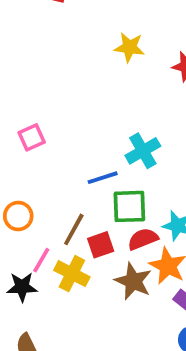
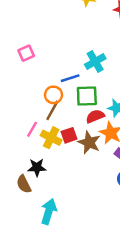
orange circle: (18, 216) -> (54, 95), moved
red square: (101, 245) -> (69, 135), moved
black star: (22, 287) -> (37, 167), moved

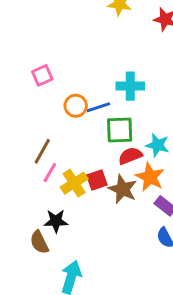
cyan cross: (95, 62) -> (130, 86), turned 30
orange circle: (54, 95) -> (76, 106), moved
brown line: (52, 110) -> (42, 151), moved
yellow cross: (51, 138) -> (74, 183), turned 30

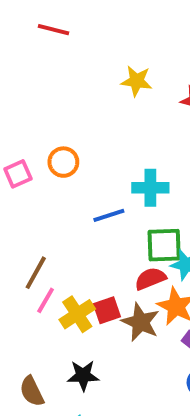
pink square: (42, 75) -> (18, 174), moved
orange circle: (76, 106) -> (63, 162), moved
green square: (120, 130) -> (164, 245), moved
black star: (56, 221) -> (83, 375), moved

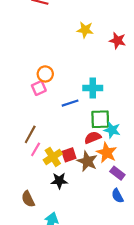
pink square: (18, 174) -> (39, 88), moved
black star: (83, 375) -> (59, 181), moved

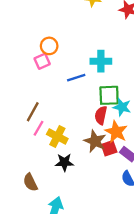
red semicircle: (93, 138) -> (101, 115), turned -56
red square: (69, 155) -> (109, 148), moved
yellow cross: (53, 157) -> (57, 136), turned -30

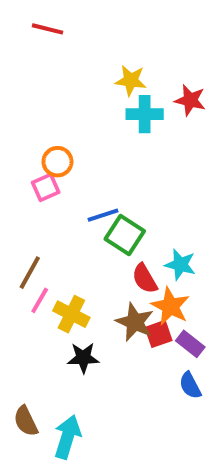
cyan cross: (101, 61) -> (145, 114), moved
green square: (109, 95) -> (125, 235), moved, turned 35
red semicircle: (101, 115) -> (145, 279), turned -42
brown semicircle: (30, 182) -> (26, 421), moved

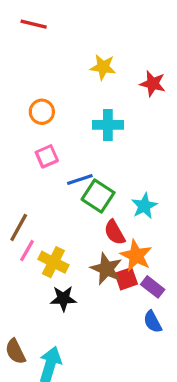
cyan cross: (145, 114) -> (108, 125), moved
orange circle: (57, 162) -> (42, 112), moved
pink square: (46, 187) -> (47, 156), moved
cyan star: (180, 265) -> (144, 206), moved, turned 30

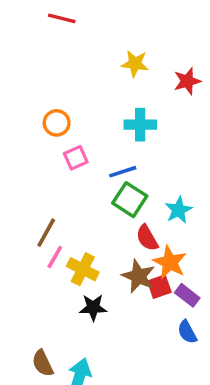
red star: (153, 84) -> (187, 81), turned -30
orange circle: (42, 112) -> (57, 123), moved
blue line: (80, 180) -> (123, 172), moved

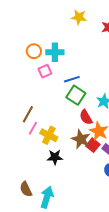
cyan cross: (140, 125) -> (55, 52), moved
red square: (159, 287) -> (93, 145), turned -32

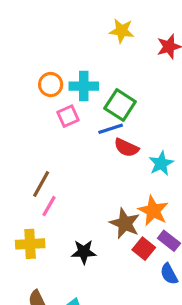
green square: (76, 95) -> (120, 105), moved
red semicircle: (86, 117) -> (126, 148), moved, turned -35
yellow cross: (49, 135) -> (30, 244), moved, turned -30
red square: (93, 145) -> (144, 249), moved

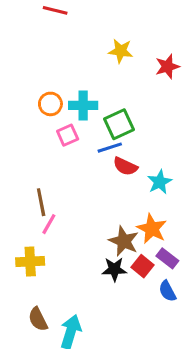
green square: (120, 105) -> (119, 124), turned 32
brown line: (41, 184) -> (41, 202), turned -40
black star: (84, 252) -> (114, 269), moved

